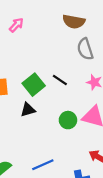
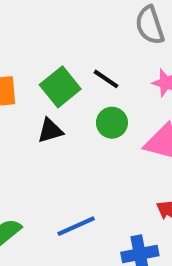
green circle: (68, 120) -> (112, 123), moved

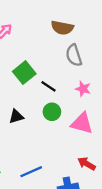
green square: (60, 87) -> (24, 73), moved

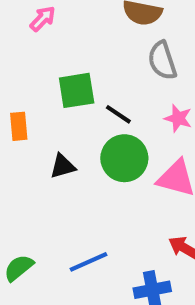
green square: (24, 73) -> (77, 90), turned 30
green circle: (52, 112) -> (124, 158), size x1.5

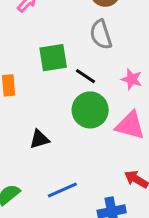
gray semicircle: (162, 61) -> (101, 35), moved
black triangle: (63, 166) -> (39, 139), moved

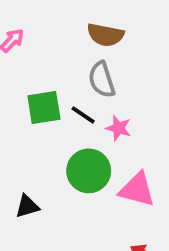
black line: (86, 76) -> (83, 115), moved
pink star: (132, 79) -> (118, 128), moved

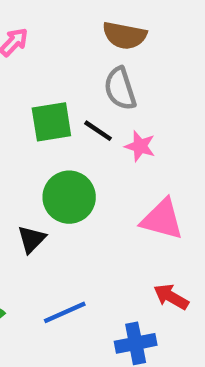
green circle: (89, 171) -> (69, 197), moved
black triangle: (27, 206) -> (31, 239), turned -30

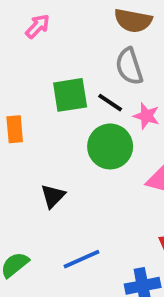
green circle: (69, 197) -> (110, 146), moved

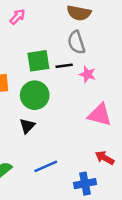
black line: (110, 103) -> (64, 66), turned -42
green circle: (110, 146) -> (35, 95), moved

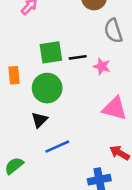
gray semicircle: (76, 42) -> (113, 31), moved
blue line: (46, 166) -> (57, 147), moved

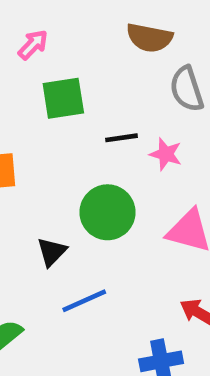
green square: (51, 52) -> (63, 98), moved
green circle: (47, 88) -> (108, 212), moved

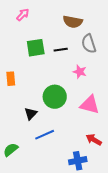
pink arrow: (33, 45) -> (23, 15), moved
black line: (121, 138) -> (61, 50), moved

